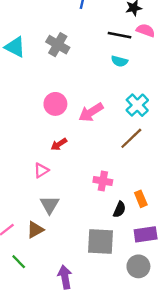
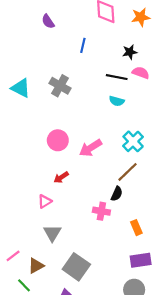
black semicircle: (119, 209) -> (117, 194), moved
brown triangle: (35, 230) -> (36, 266), moved
gray square: (100, 241) -> (76, 267), moved, turned 32

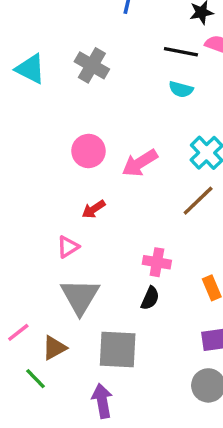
black semicircle: (117, 194) -> (150, 298), moved
gray triangle: (52, 233) -> (80, 296), size x1.4
gray square: (76, 267) -> (118, 350), turned -32

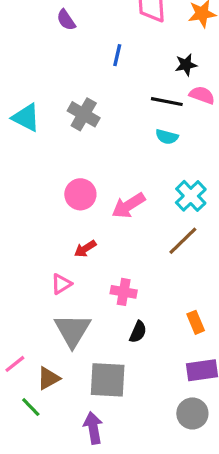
pink cross: (157, 262) -> (124, 292), moved

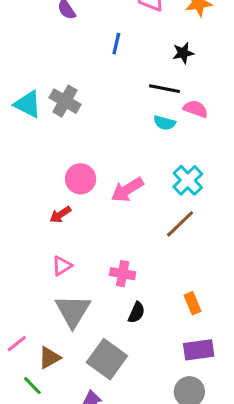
pink semicircle: (202, 95) -> (196, 109), moved
gray cross: (84, 114) -> (65, 101), moved
red arrow: (85, 249) -> (60, 215), moved
gray square: (108, 380) -> (107, 359), turned 33

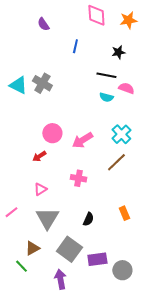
pink cross: (123, 274) -> (78, 178), moved
pink line: (17, 344) -> (11, 212), moved
purple rectangle: (199, 350) -> (97, 259), moved

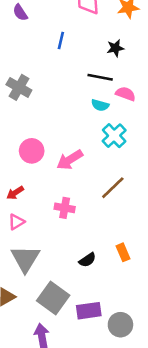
cyan cross: (121, 134) -> (114, 136), moved
red arrow: (39, 156) -> (15, 193), moved
black semicircle: (88, 219) -> (87, 260), moved, turned 32

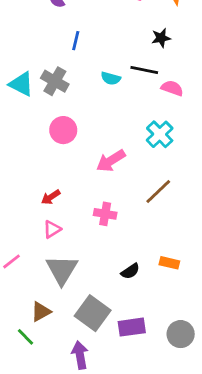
blue line: (61, 40) -> (76, 41), moved
cyan semicircle: (100, 105) -> (111, 78), moved
pink circle: (32, 151) -> (63, 130), moved
orange rectangle: (123, 252) -> (169, 263), turned -54
gray circle: (120, 325) -> (181, 334), moved

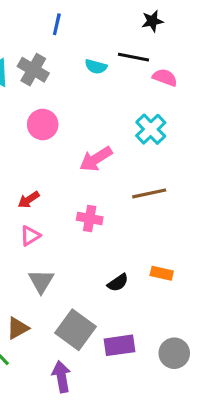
brown line: (158, 192) -> (149, 193), turned 32
gray triangle: (62, 270) -> (41, 281), size x0.7

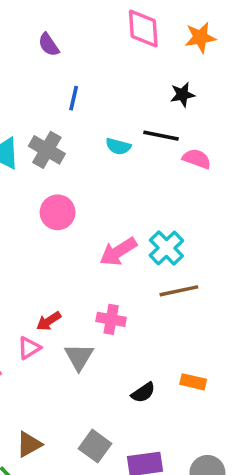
cyan cross: (151, 129) -> (166, 248), moved
red arrow: (29, 200) -> (49, 321), moved
pink triangle: (30, 236) -> (29, 348), moved
gray triangle: (41, 281) -> (79, 357), moved
gray square: (76, 330) -> (95, 446), size x0.7

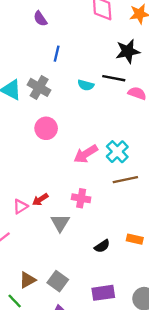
black star: (182, 95) -> (128, 51), size x1.5
pink triangle: (29, 348) -> (20, 206), moved
gray square: (95, 446) -> (58, 281), moved

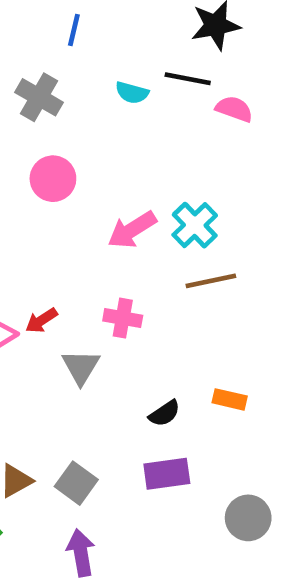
purple rectangle: (103, 293) -> (167, 474), moved

